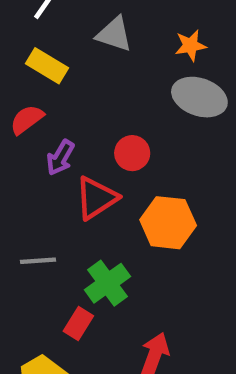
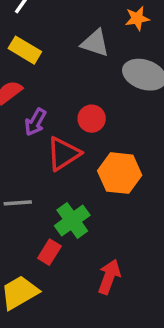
gray triangle: (114, 34) -> (95, 43), moved
orange star: (190, 45) -> (137, 18), moved

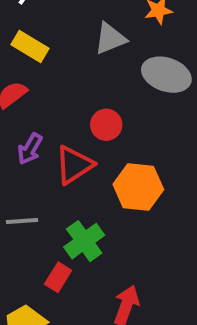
gray triangle: (95, 43) -> (110, 38), turned -40
purple arrow: (35, 122) -> (30, 149), moved

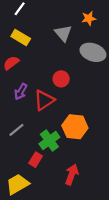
gray triangle: (110, 38) -> (63, 33), turned -48
orange hexagon: (138, 187) -> (75, 127), moved
gray line: (22, 221) -> (16, 130), turned -35

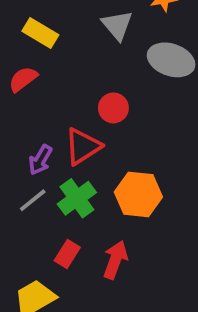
purple arrow: (21, 92) -> (40, 160), moved
green cross: (49, 141) -> (77, 198), moved
red arrow: (72, 175) -> (115, 260), moved

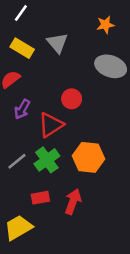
gray triangle: (117, 25) -> (57, 43), moved
purple arrow: (40, 160) -> (22, 109), moved
red rectangle: (67, 254) -> (40, 198), turned 48

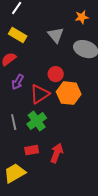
gray triangle: (57, 43) -> (56, 35), moved
orange hexagon: (88, 157) -> (69, 93), moved
gray line: (17, 161) -> (14, 122), turned -63

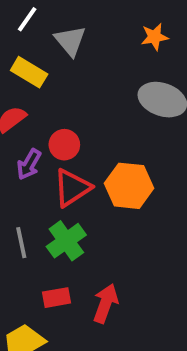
gray triangle: (56, 35) -> (70, 41), moved
red circle: (56, 74) -> (64, 145), moved

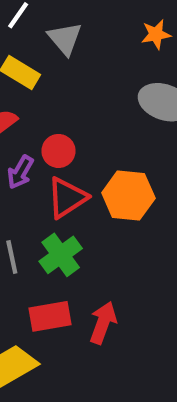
red rectangle: (56, 298) -> (50, 316), size x1.4

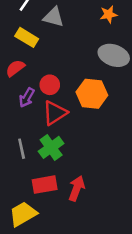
gray triangle: (65, 39) -> (54, 17), turned -35
orange hexagon: (128, 195) -> (92, 94), moved

